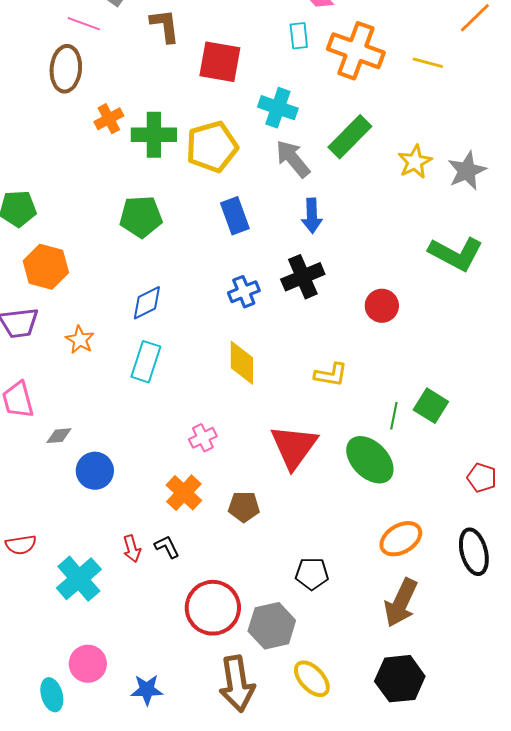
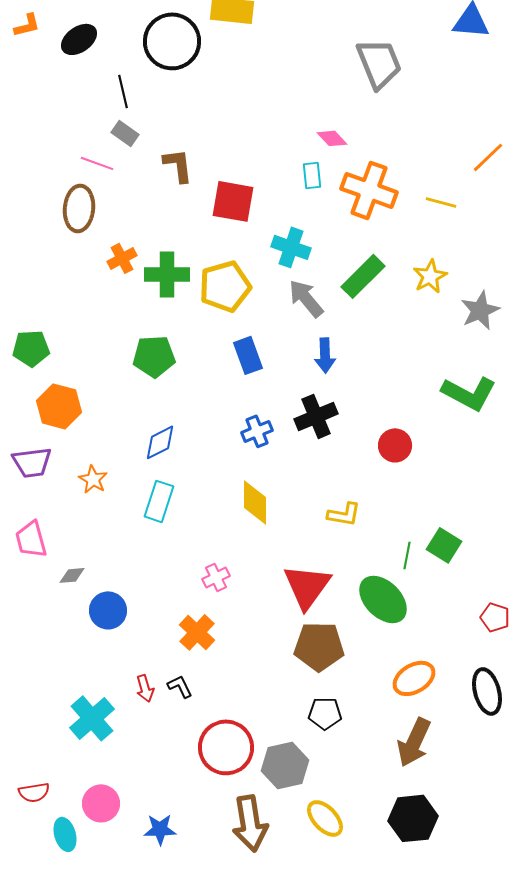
yellow star: (415, 162) -> (430, 276), moved
brown pentagon: (244, 507) -> (319, 646), moved, size x1.6
red semicircle: (21, 545) -> (34, 792), moved

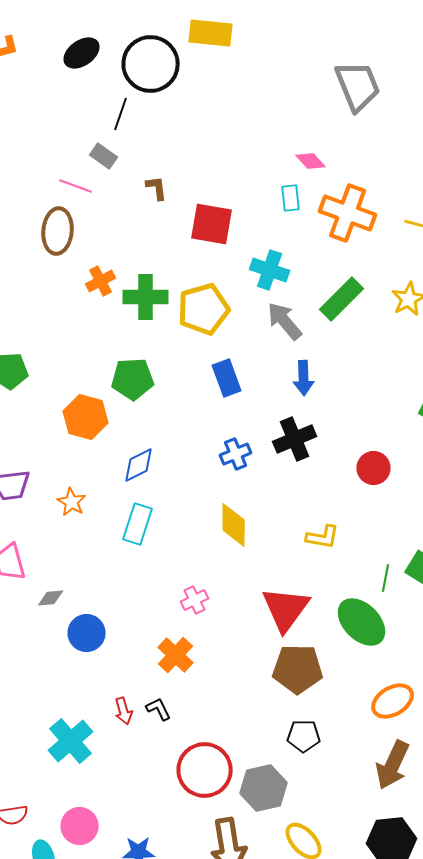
black ellipse: (79, 39) -> (82, 53), moved
black line: (123, 91) -> (121, 114), moved, turned 32
brown L-shape: (178, 165) -> (157, 188), size x0.7
orange hexagon: (59, 406) -> (86, 417), moved

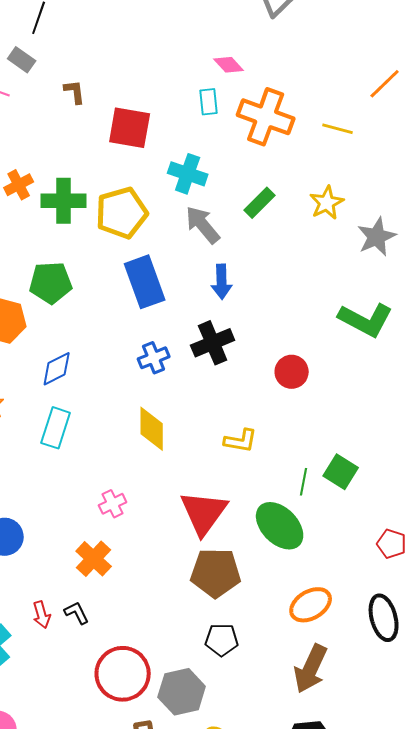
green rectangle: (342, 299) -> (260, 203), size x0.7
blue rectangle: (227, 378) -> (145, 282), size x1.4

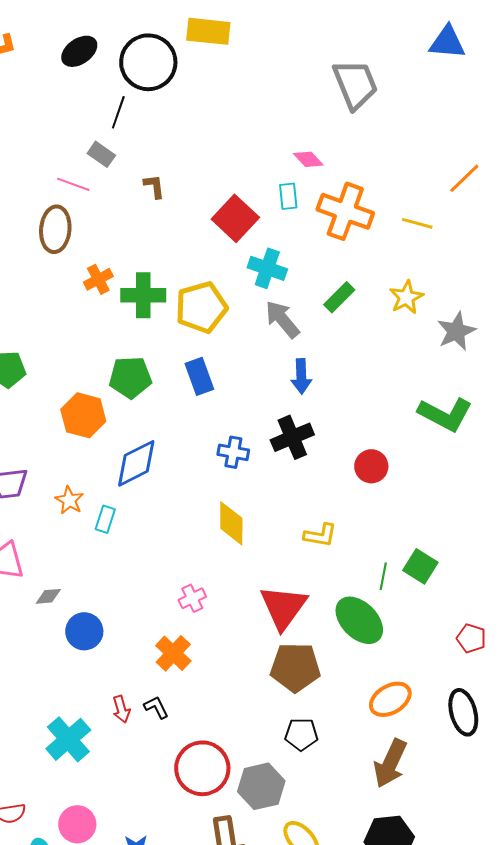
red square: (130, 128) -> (235, 218), moved, turned 33
blue rectangle: (145, 282) -> (199, 376), moved, size x0.7
blue cross: (154, 358) -> (233, 452), turned 32
blue diamond: (57, 369) -> (136, 463), size x1.4
cyan rectangle: (56, 428) -> (105, 519), moved, size x0.7

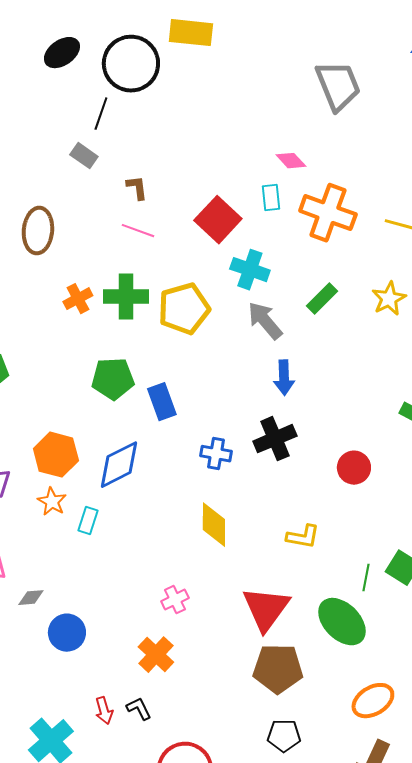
pink line: (73, 184) -> (138, 231), moved
orange cross: (98, 279) -> (78, 299), moved
blue rectangle: (199, 376) -> (162, 402), moved
orange hexagon: (83, 415) -> (56, 455), moved

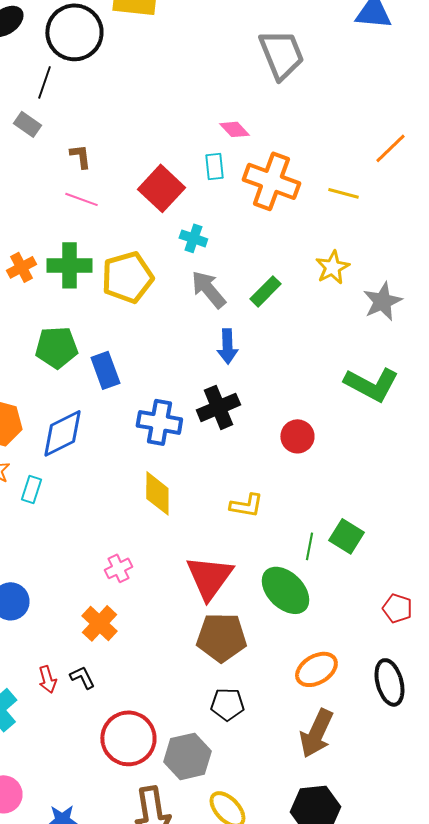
cyan cross: (250, 270) -> (193, 238), size x0.7
green rectangle: (322, 299) -> (265, 291), moved
blue cross: (216, 454) -> (159, 422), size x1.4

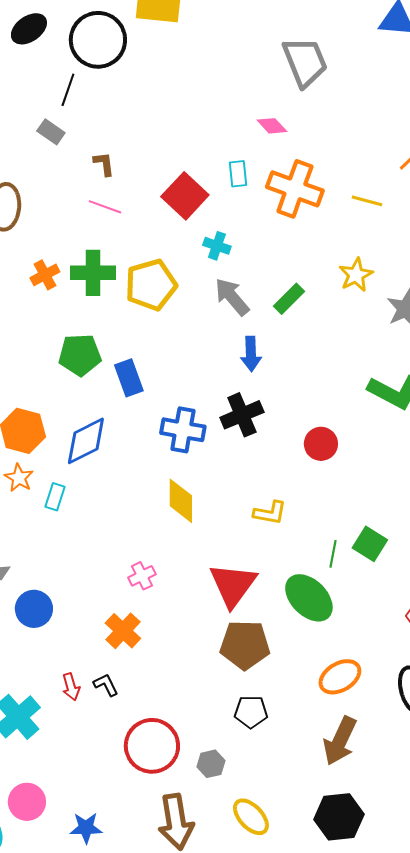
pink diamond: (234, 129) -> (272, 126), moved
gray hexagon: (187, 756) -> (211, 764), size x0.6

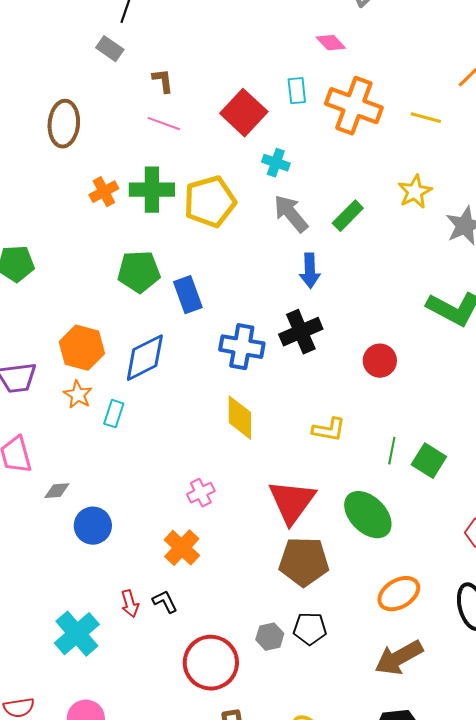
green line: (333, 554) -> (392, 451), moved
brown arrow: (340, 741) -> (399, 658), turned 36
gray hexagon: (211, 764) -> (270, 637), moved

